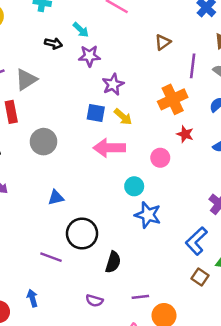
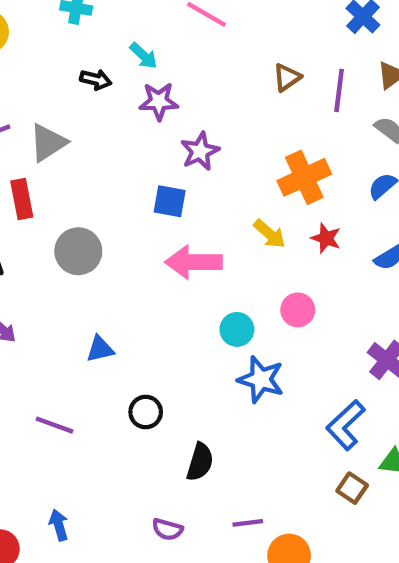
purple line: (193, 66) -> (339, 90), moved
yellow arrow: (123, 117) -> (270, 234), moved
pink circle: (160, 158) -> (298, 310), moved
black circle: (82, 234) -> (146, 412), size x0.6
purple line: (51, 257) -> (54, 425), moved

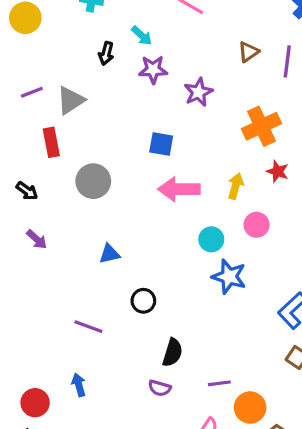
black arrow: (96, 80) -> (106, 53), turned 90
purple star: (200, 151) -> (198, 92), moved
yellow arrow: (270, 234) -> (236, 186), moved, turned -115
purple line: (54, 425) -> (88, 327), moved
black semicircle: (200, 462) -> (172, 353), moved

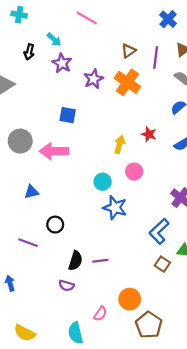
purple star: (153, 70) -> (62, 63), turned 30
orange cross: (261, 126) -> (127, 82), moved, turned -30
pink arrow: (179, 189) -> (54, 151), moved
purple line: (88, 327) -> (28, 243), moved
purple line: (219, 383) -> (100, 261), moved

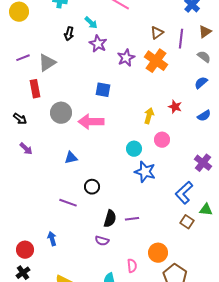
pink semicircle: (100, 314) -> (132, 266), turned -40

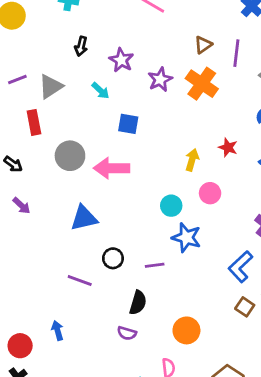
cyan arrow: (91, 23) -> (100, 91), moved
blue triangle: (71, 158) -> (84, 218), size x1.5
purple line: (132, 219) -> (155, 265), moved
orange circle: (158, 253) -> (186, 330), moved

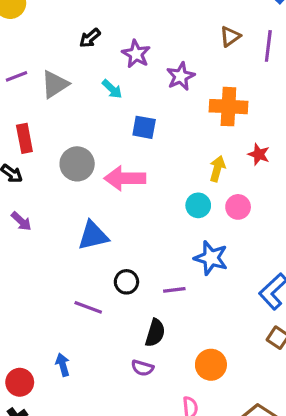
black arrow: (81, 46) -> (90, 38), turned 36
orange cross: (202, 84) -> (228, 107), moved, turned -32
red rectangle: (34, 122) -> (24, 138), moved
cyan circle: (171, 206) -> (198, 205), moved

